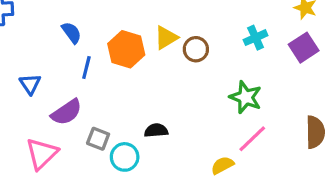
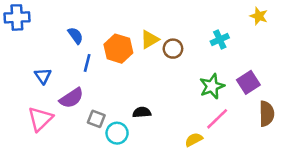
purple square: (304, 48) -> (248, 82), moved
green star: (246, 97) -> (212, 86), turned 30
pink triangle: (42, 154) -> (40, 119), moved

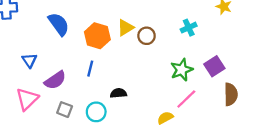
blue semicircle: (75, 36) -> (59, 24), size x1.5
blue line: (87, 63) -> (90, 69), moved
gray square: (96, 119) -> (65, 110), moved

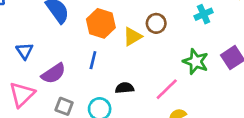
yellow triangle: (125, 28) -> (132, 37), moved
green star: (182, 70) -> (196, 62), turned -30
pink line: (186, 99) -> (167, 89), moved

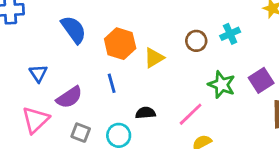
brown circle: (156, 23) -> (196, 41), moved
blue line: (93, 60) -> (112, 83), turned -30

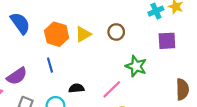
cyan cross: (230, 34) -> (156, 11), moved
yellow triangle: (154, 58) -> (83, 34), moved
purple square: (261, 80) -> (167, 41), moved, turned 30

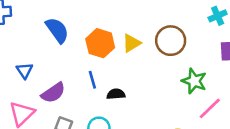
brown circle: (116, 32) -> (171, 41), size x1.5
black semicircle: (76, 88) -> (116, 94), moved
pink line: (112, 89) -> (210, 108), moved

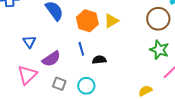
brown circle: (171, 41) -> (158, 19), moved

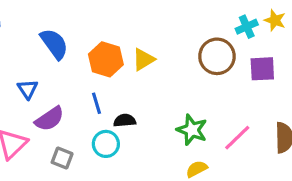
blue triangle: (29, 42) -> (28, 89), moved
green star: (159, 50) -> (192, 130), moved
cyan circle: (86, 86) -> (106, 144), moved

